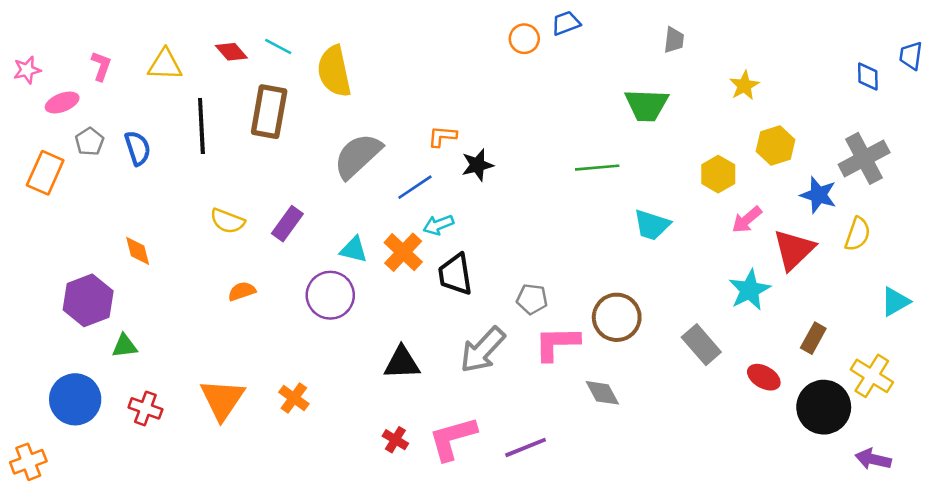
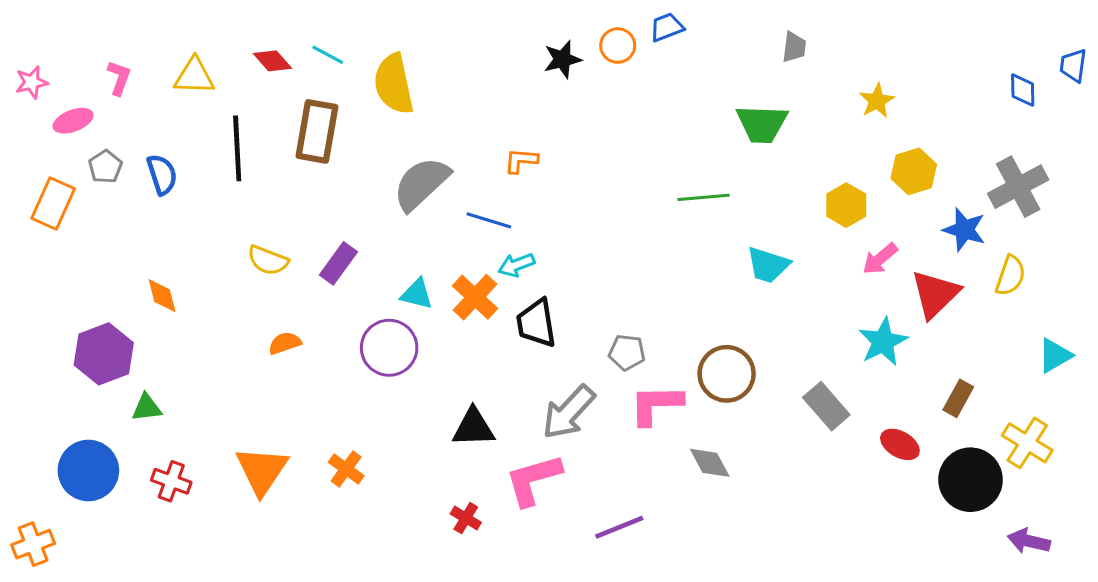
black star: (477, 165) -> (562, 59), moved
blue line: (415, 187) -> (489, 220), turned 51
pink L-shape: (453, 438) -> (533, 480), moved

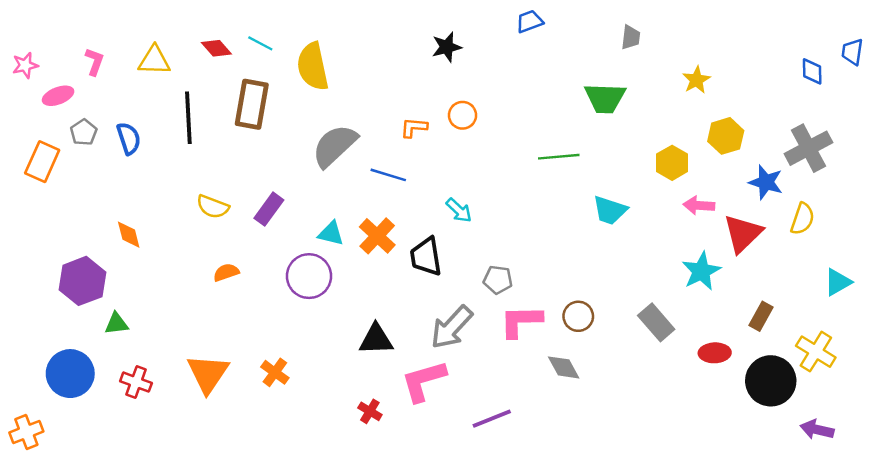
orange circle: (618, 46) -> (463, 115), moved
pink arrow: (880, 259) -> (699, 205), turned 44
cyan arrow: (516, 265) -> (459, 210), moved, turned -116
brown circle: (727, 374) -> (578, 316), moved, size x0.7
red ellipse: (900, 444) -> (715, 353), turned -32

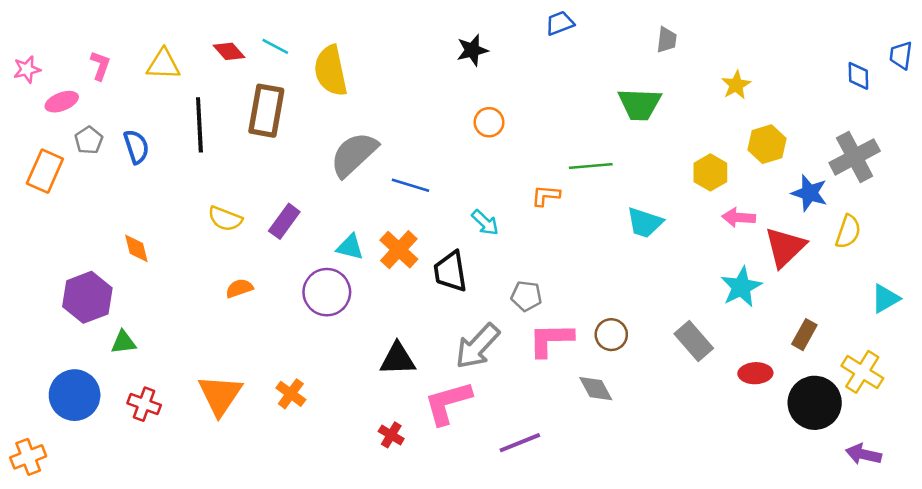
orange L-shape: (414, 127) -> (546, 196), moved

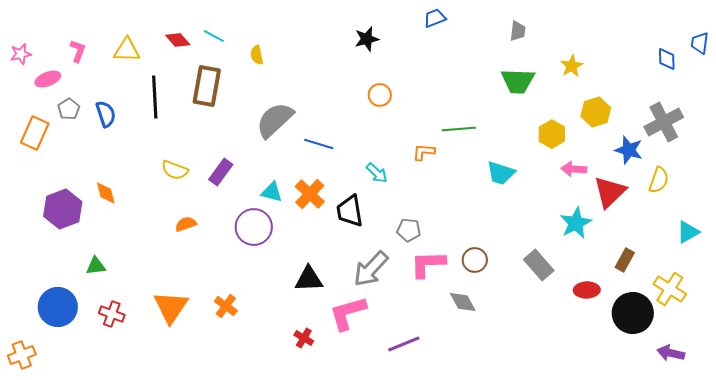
yellow semicircle: (331, 71) -> (257, 55), size x0.5
green trapezoid: (640, 104) -> (518, 81), moved
purple hexagon: (87, 297) -> (63, 209), moved

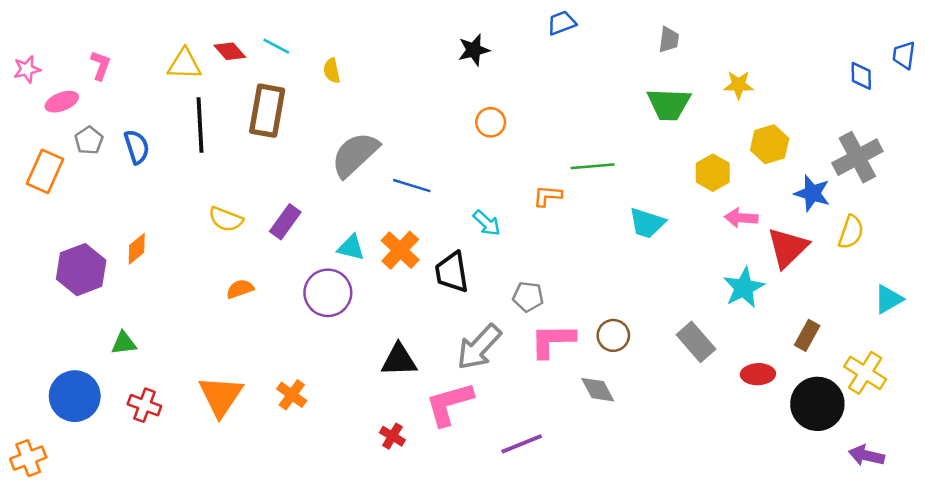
yellow triangle: (127, 50) -> (184, 64), moved
yellow star: (572, 66) -> (739, 85), turned 30
orange diamond: (106, 193) -> (137, 249), turned 65

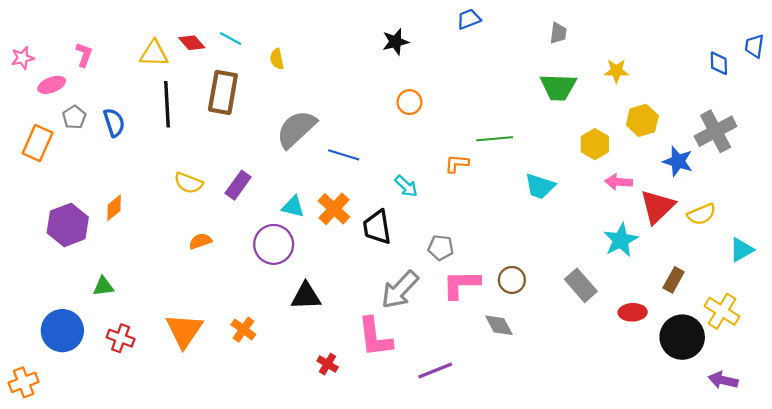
yellow semicircle: (851, 232) -> (702, 214), moved, turned 48
black triangle: (399, 360) -> (306, 296), moved
pink L-shape: (449, 404) -> (375, 337), turned -81

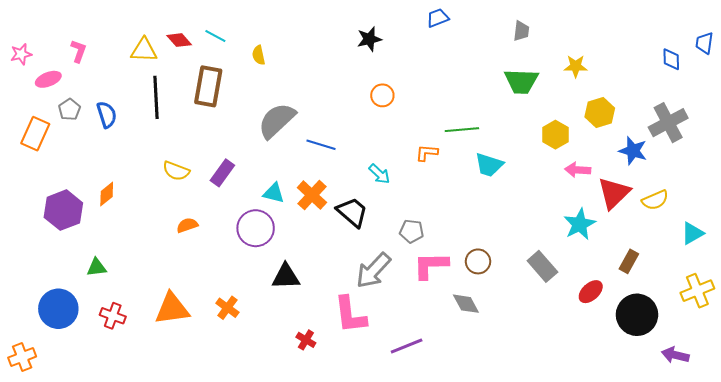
cyan trapezoid: (540, 186) -> (489, 165), moved
black trapezoid: (377, 227) -> (352, 212), turned 140
yellow cross: (722, 311) -> (697, 291), moved, turned 36
red ellipse: (633, 312) -> (591, 292), turned -40
orange triangle: (184, 331) -> (172, 309), turned 48

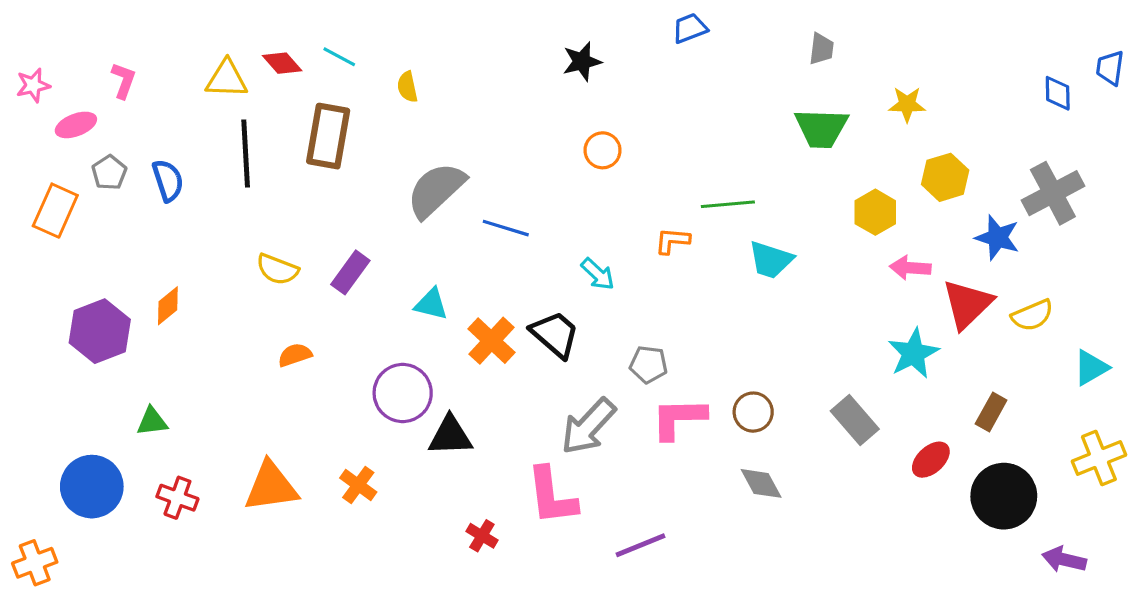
orange cross: (312, 195) -> (491, 341), moved
purple circle: (256, 228) -> (403, 393), moved
gray diamond: (466, 304) -> (761, 483), moved

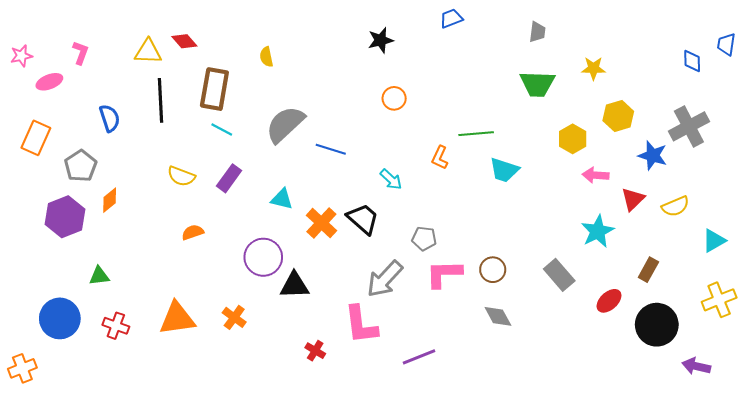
cyan line: (339, 57) -> (222, 130), moved
gray pentagon: (109, 173) -> (81, 166), moved, size x1.4
orange L-shape: (672, 241) -> (440, 158), turned -70
red triangle: (967, 304) -> (633, 199), size x0.7

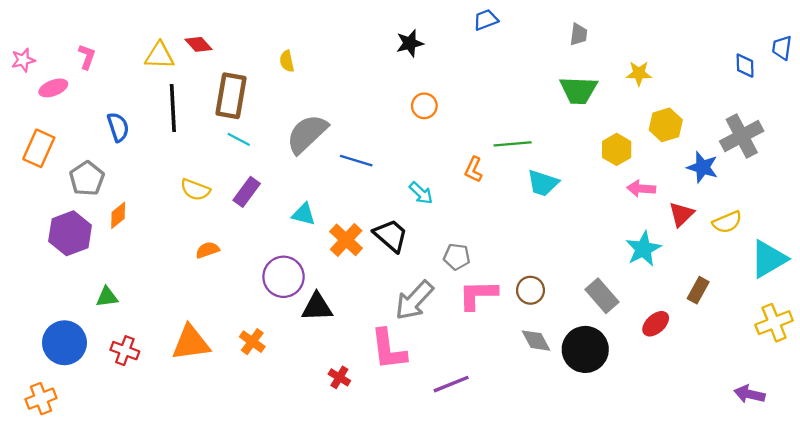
cyan triangle: (714, 241) -> (769, 259), size x1.5
black circle: (657, 325) -> (585, 349), moved
orange cross: (22, 368) -> (41, 399), moved

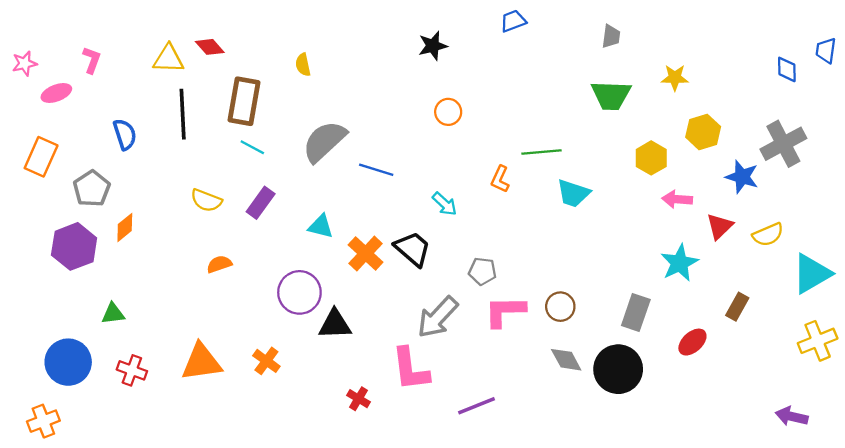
gray rectangle: (602, 296) -> (636, 313), turned 60

